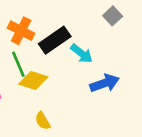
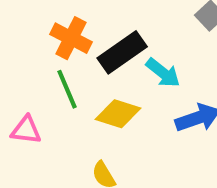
yellow diamond: (33, 80) -> (118, 114), moved

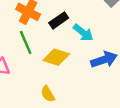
black rectangle: (122, 52) -> (59, 20), size x0.7

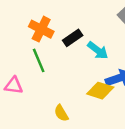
yellow diamond: (56, 57) -> (100, 91), moved

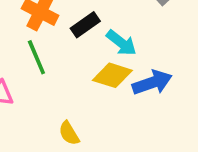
yellow diamond: (100, 91) -> (112, 75), moved

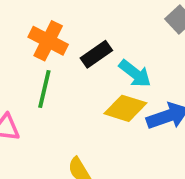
green line: (36, 57) -> (44, 89), turned 36

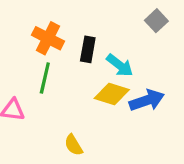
black rectangle: (96, 54) -> (88, 49), turned -45

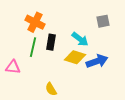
gray square: (156, 21) -> (103, 21), moved, turned 32
black rectangle: (88, 49) -> (51, 42), moved

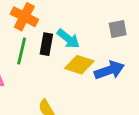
gray square: (103, 21) -> (118, 29), moved
cyan arrow: (80, 39) -> (68, 39), moved

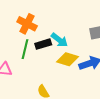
black rectangle: (46, 44) -> (43, 44), turned 63

